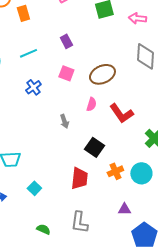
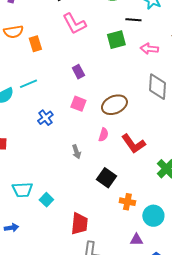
cyan line: (28, 53) -> (28, 84), moved
orange cross: (115, 171) -> (127, 202), turned 35
cyan circle: (141, 173) -> (153, 216), moved
red trapezoid: (79, 178) -> (79, 224), moved
cyan square: (34, 188) -> (46, 200), moved

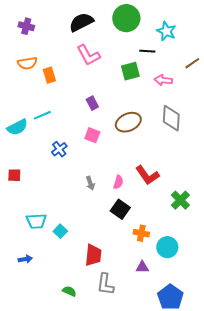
brown ellipse: (114, 105) -> (128, 122), moved
pink semicircle: (103, 135) -> (118, 182), moved
purple triangle: (136, 240) -> (142, 267), moved

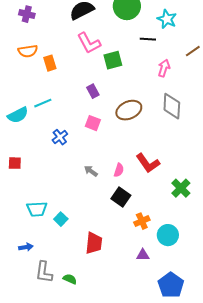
green square: (130, 71) -> (113, 60), moved
pink arrow: (163, 80) -> (164, 68), turned 102
gray arrow: (90, 183) -> (91, 171), turned 144
orange cross: (141, 233) -> (142, 221), turned -35
gray L-shape: (105, 284) -> (44, 272), moved

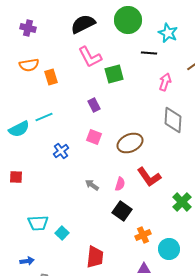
brown ellipse: (129, 110) -> (130, 143), moved

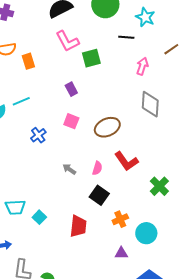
red trapezoid: (95, 257) -> (78, 226), moved

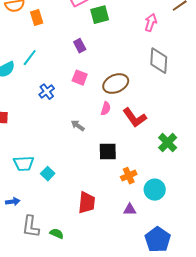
cyan line: (21, 101) -> (30, 58), turned -30
pink semicircle: (97, 168) -> (106, 109), moved
black square: (99, 195) -> (108, 152), turned -36
red trapezoid: (78, 226) -> (87, 203), moved

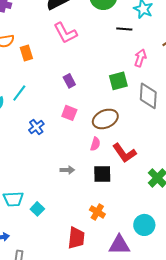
green square: (100, 15) -> (118, 81), moved
gray arrow: (78, 126) -> (67, 170), moved, turned 144
black square: (108, 152) -> (102, 174), moved
orange cross: (129, 176) -> (97, 212), moved, turned -35
purple triangle: (130, 210) -> (119, 245), size x1.6

